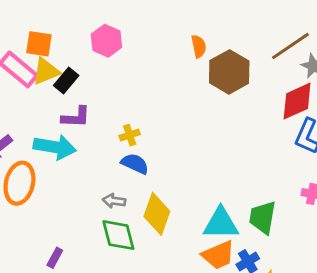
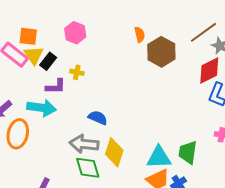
yellow triangle: (46, 71) -> (34, 55), turned -40
yellow cross: (130, 135) -> (77, 72), moved, turned 32
gray arrow: (114, 201) -> (84, 144), size x1.8

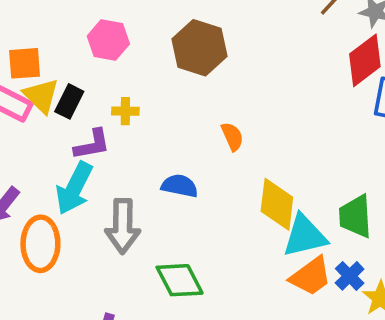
orange semicircle: (140, 35) -> (232, 136), moved
brown hexagon: (161, 52) -> (199, 48), moved
cyan arrow: (42, 108) -> (74, 188), turned 120
gray arrow: (84, 144) -> (123, 226), moved, turned -84
yellow diamond: (114, 152) -> (277, 204), moved

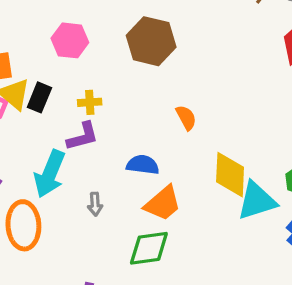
purple L-shape: (92, 145) -> (83, 136), moved
gray arrow: (123, 226) -> (95, 204), size x0.5
orange trapezoid: (311, 276) -> (163, 203), moved
green diamond: (180, 280) -> (149, 248), turned -66

